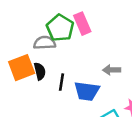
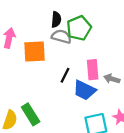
pink rectangle: (82, 24) -> (93, 70), moved
black semicircle: (40, 71) -> (56, 19), moved

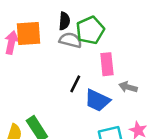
orange square: (35, 52) -> (29, 34), moved
pink rectangle: (93, 70) -> (107, 64), moved

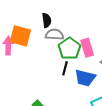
green pentagon: (90, 30) -> (69, 48), moved
orange square: (29, 34) -> (20, 36), turned 30

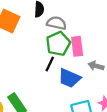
gray semicircle: (54, 34) -> (57, 23), moved

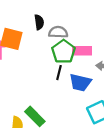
pink rectangle: (77, 46) -> (82, 51), turned -72

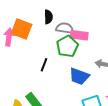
pink rectangle: (82, 51) -> (79, 35), moved
black line: (59, 73) -> (44, 65), moved

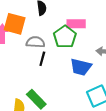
gray semicircle: (65, 28) -> (35, 42), moved

